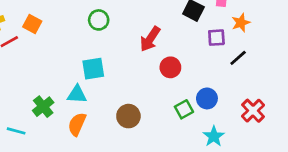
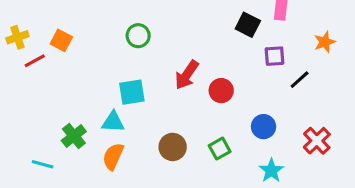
orange star: (241, 23) -> (325, 42), moved
red arrow: (150, 39) -> (187, 75), moved
green square: (184, 109) -> (220, 149), moved

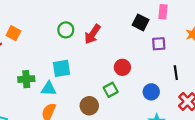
red arrow: (187, 75) -> (92, 34), moved
black line: (300, 80) -> (176, 73), moved, turned -56
green cross: (74, 136) -> (26, 79), moved, turned 35
green square: (220, 149) -> (111, 90), moved

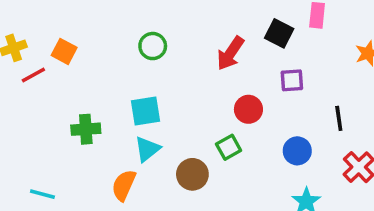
red arrow: (92, 34) -> (230, 53), moved
purple square: (159, 44) -> (292, 80), moved
cyan triangle: (49, 89) -> (147, 149), moved, turned -42

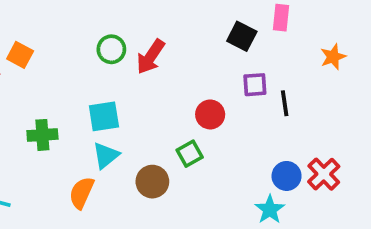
red arrow: (230, 53) -> (151, 57), moved
black line: (339, 118) -> (285, 103), moved
blue circle: (297, 151) -> (287, 176), moved

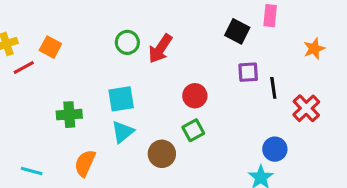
red circle: (210, 114) -> (195, 96), moved
red cross: (324, 174) -> (306, 108), moved
orange semicircle: (82, 193) -> (85, 163), moved

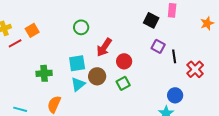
orange square: (50, 47) -> (32, 30), turned 32
red arrow: (160, 49) -> (104, 47), moved
orange star: (314, 49) -> (207, 23), moved
purple square: (248, 72) -> (158, 46), turned 32
brown circle: (162, 154) -> (97, 76), moved

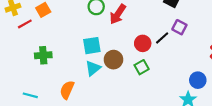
red arrow: (104, 47) -> (118, 14), moved
black line: (174, 56) -> (162, 38), moved, turned 56
green cross: (44, 73) -> (43, 55), moved

